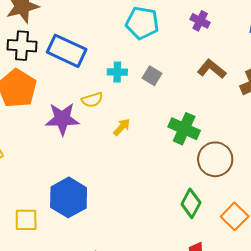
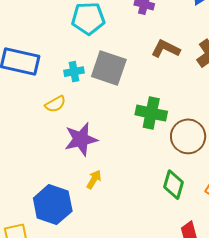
gray square: (152, 76) -> (109, 68), size x1.8
purple star: (62, 119) -> (81, 139), moved
yellow arrow: (122, 127) -> (94, 179), moved

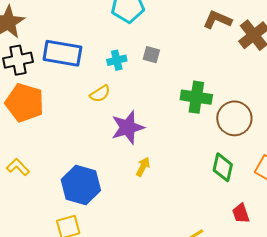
brown L-shape: (166, 49) -> (217, 20), moved
gray square: (109, 68) -> (151, 55), size x0.5
blue hexagon: (53, 205) -> (81, 185), moved

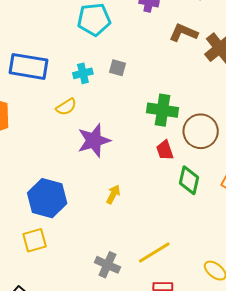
yellow arrow: (143, 167) -> (113, 194), moved
red trapezoid: (241, 213) -> (165, 150), moved

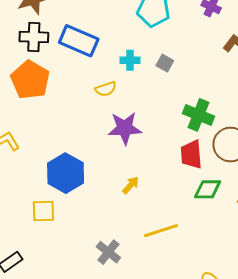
red trapezoid: (165, 150) -> (191, 154), size x1.4
green diamond: (189, 180) -> (208, 189), turned 64
yellow line: (154, 252) -> (161, 231), moved

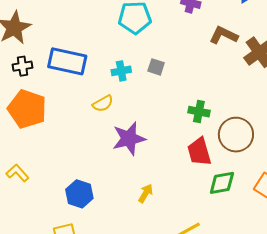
black cross: (34, 37) -> (22, 66), size x0.7
green cross: (199, 115) -> (199, 112), size x0.7
blue hexagon: (66, 173) -> (79, 194), size x0.7

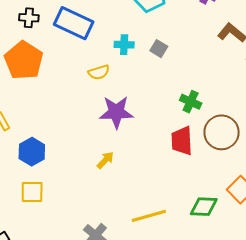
green diamond: (222, 183) -> (204, 207), moved
yellow arrow: (146, 193) -> (105, 160), moved
blue hexagon: (79, 194) -> (32, 152), moved

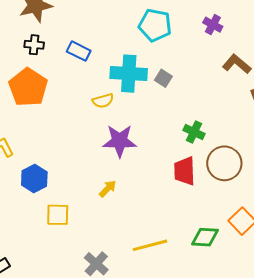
blue rectangle: (74, 23) -> (79, 51), size x0.6
cyan cross: (124, 45) -> (129, 74), size x1.8
yellow square: (32, 192) -> (58, 215), moved

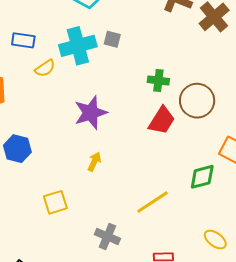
yellow semicircle: (103, 101) -> (45, 68), moved
red trapezoid: (185, 171) -> (162, 120), turned -128
blue hexagon: (34, 179) -> (17, 149), moved

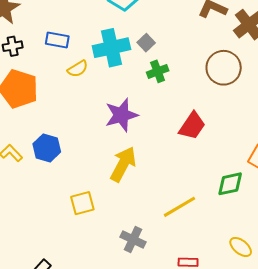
gray square: (112, 39) -> (146, 43), turned 30
green cross: (158, 80) -> (158, 71), moved, turned -30
brown circle: (197, 101) -> (224, 68), moved
yellow arrow: (94, 162) -> (123, 164), size x1.8

